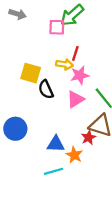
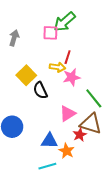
gray arrow: (18, 14) -> (14, 38), moved, turned -91
yellow square: (31, 73) -> (26, 75), turned 30
pink triangle: (75, 99) -> (68, 114), moved

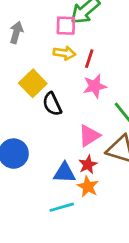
yellow arrow: (57, 67) -> (64, 53), moved
red star: (80, 135) -> (88, 165), moved

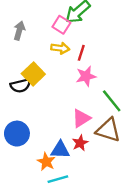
pink square: (66, 26) -> (61, 25), turned 30
black semicircle: (52, 104) -> (20, 86), moved, turned -78
orange star: (88, 187) -> (46, 162), moved

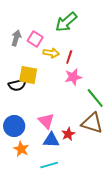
pink square: (61, 25) -> (35, 39), moved
yellow square: (33, 74) -> (28, 75), turned -36
pink triangle: (81, 118) -> (46, 121), moved, turned -42
orange star: (46, 162) -> (21, 149), moved

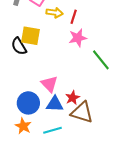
black semicircle: (17, 85) -> (19, 46), turned 72
brown triangle: (92, 123) -> (82, 112), moved
blue circle: (14, 126) -> (28, 103), moved
orange star: (21, 149) -> (23, 126), moved

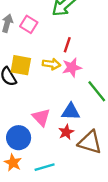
yellow arrow: (55, 13) -> (51, 64), moved
blue triangle: (55, 104) -> (71, 112), moved
brown triangle: (82, 112) -> (90, 142), moved

